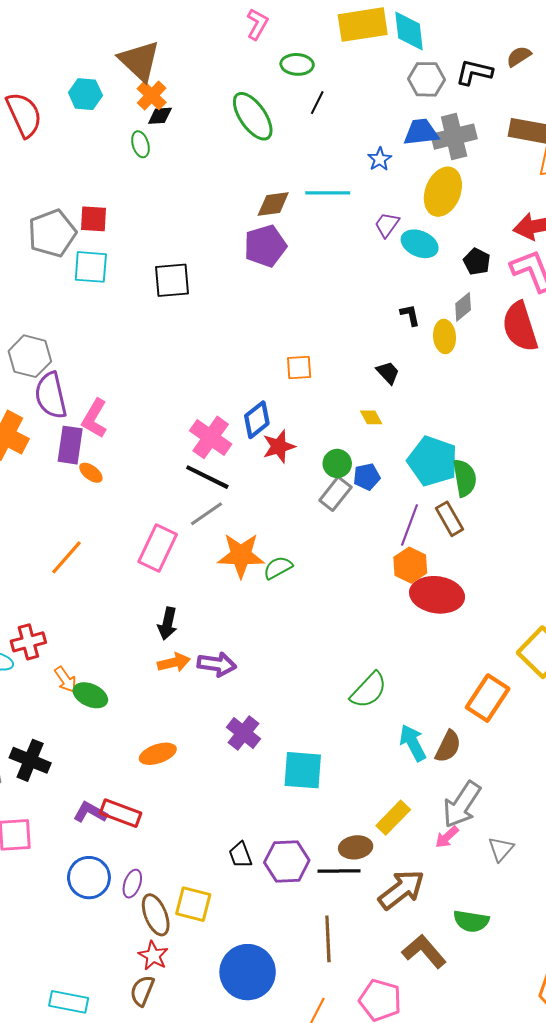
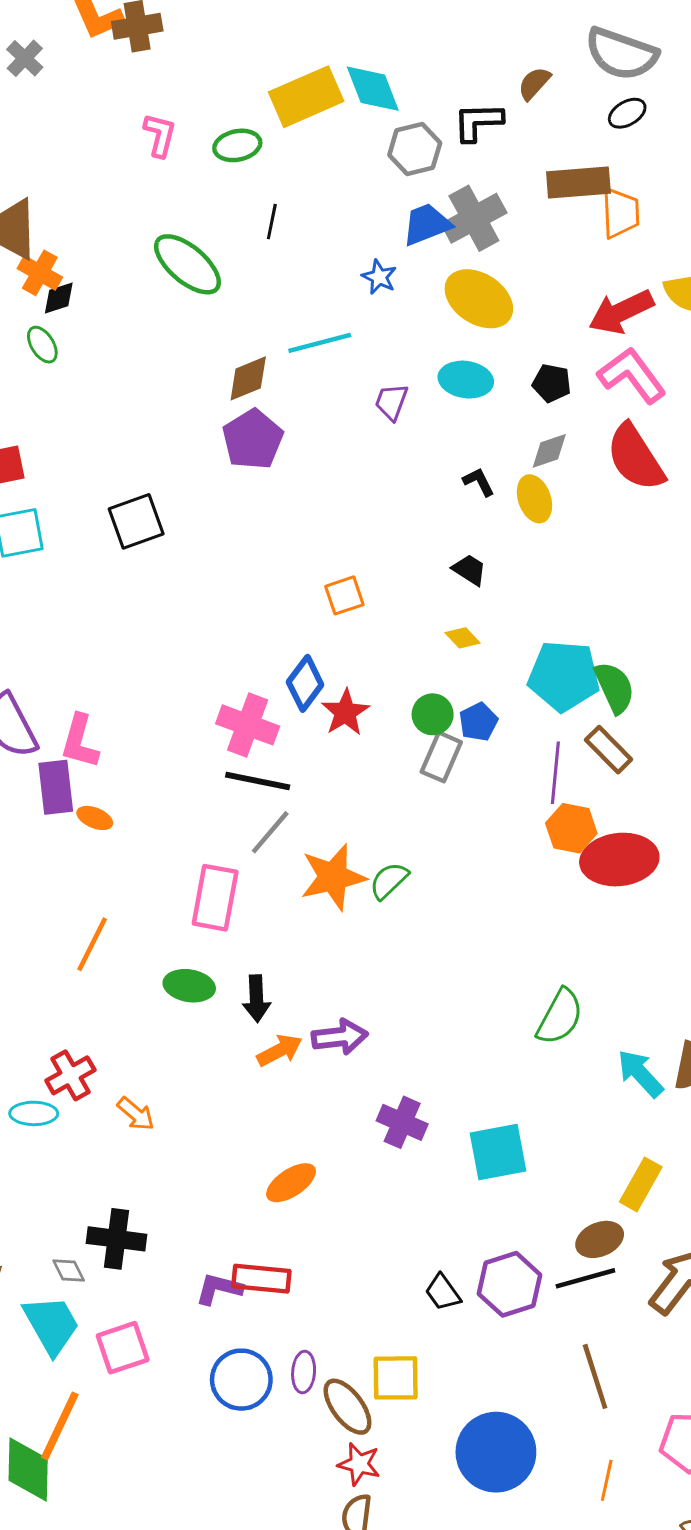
green ellipse: (297, 64) -> (237, 145), moved
yellow ellipse: (443, 192) -> (479, 299), turned -63
purple trapezoid: (387, 225) -> (391, 402), moved
gray diamond: (463, 307) -> (549, 451), turned 36
green ellipse: (90, 695) -> (189, 986), moved

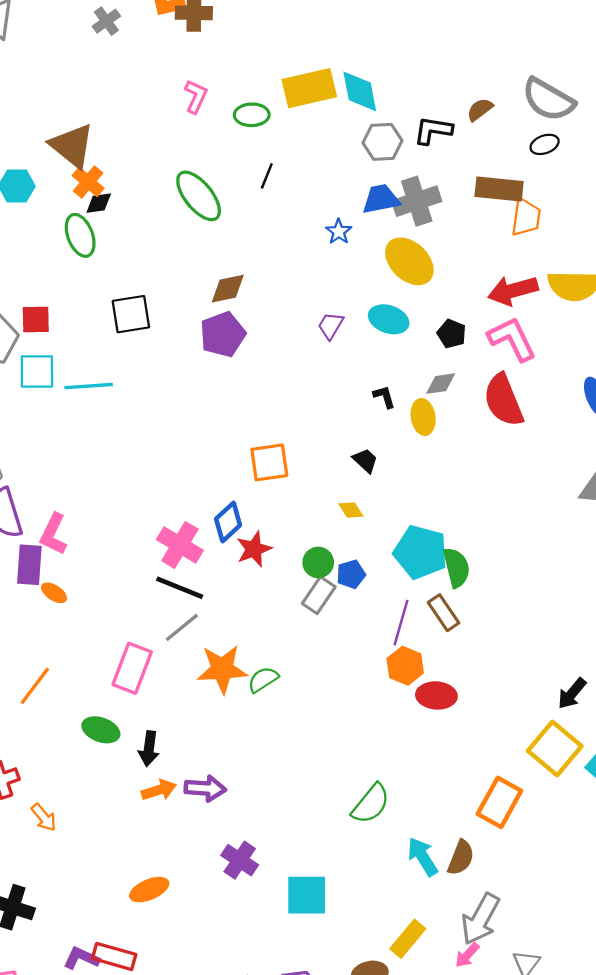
cyan line: (320, 343) -> (89, 386), moved
green ellipse: (42, 345) -> (80, 235), size x1.5
black square: (136, 521) -> (131, 314), moved
orange square: (344, 595) -> (269, 462), size x1.4
red ellipse: (619, 860) -> (436, 695), size x0.7

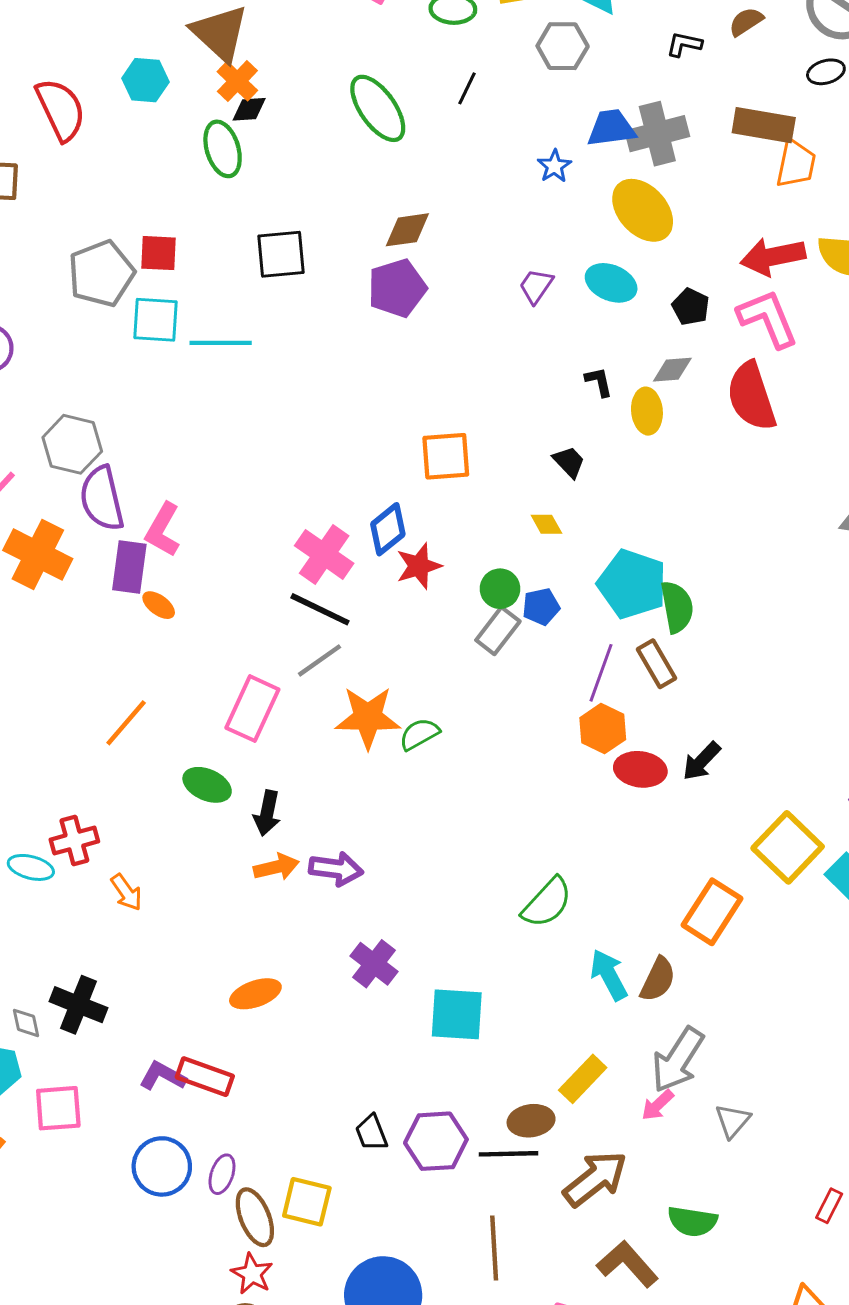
black L-shape: (433, 130) -> (684, 44), size x0.7
gray hexagon: (382, 142) -> (563, 46), moved
black arrow: (572, 694) -> (701, 761), moved

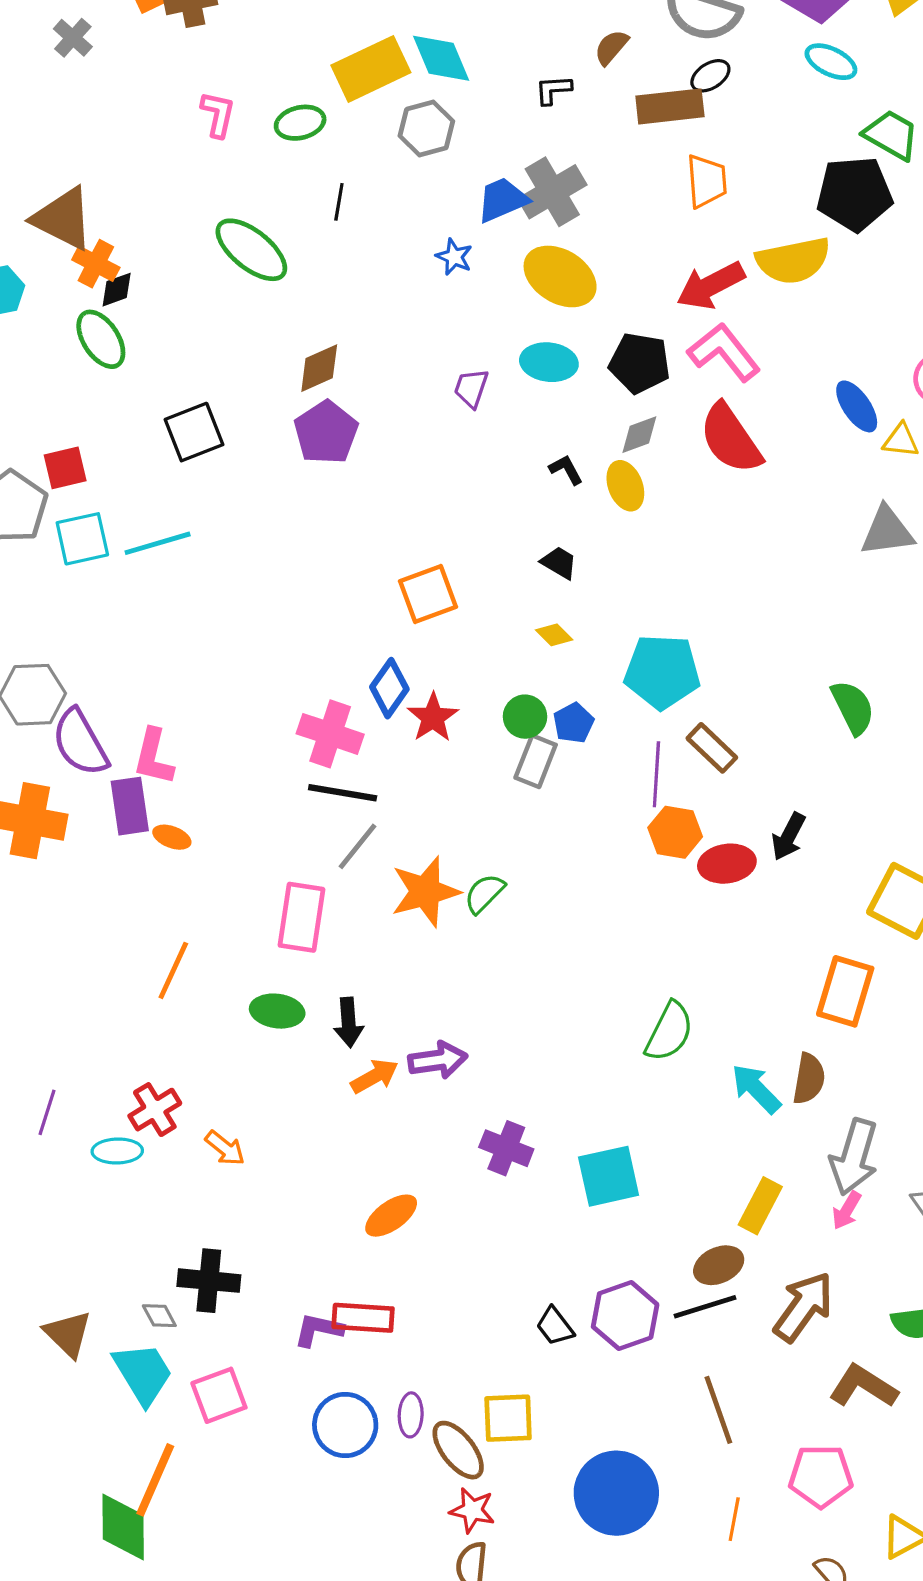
brown rectangle: (764, 125) -> (670, 106), moved
black pentagon: (691, 307) -> (640, 363), size x1.5
green semicircle: (677, 607) -> (853, 707), moved

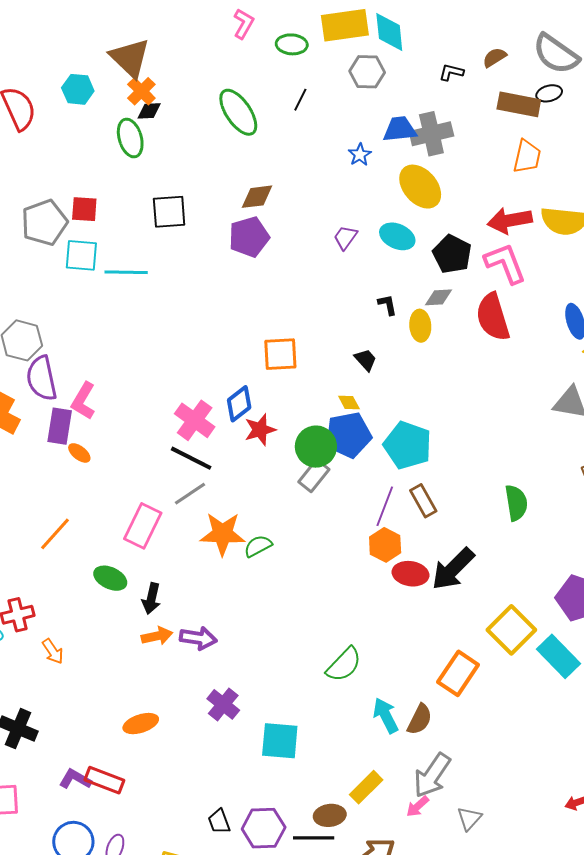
green circle: (525, 717) -> (316, 447), size x1.5
blue pentagon: (574, 723) -> (348, 435), moved, size x1.8
black arrow: (789, 837) -> (453, 569), size x1.6

